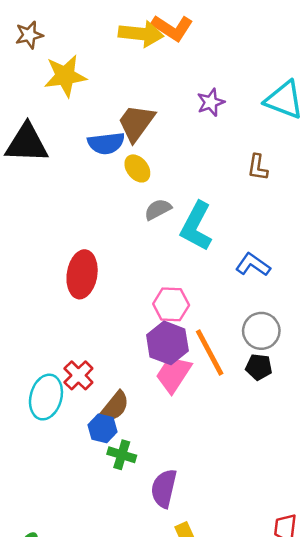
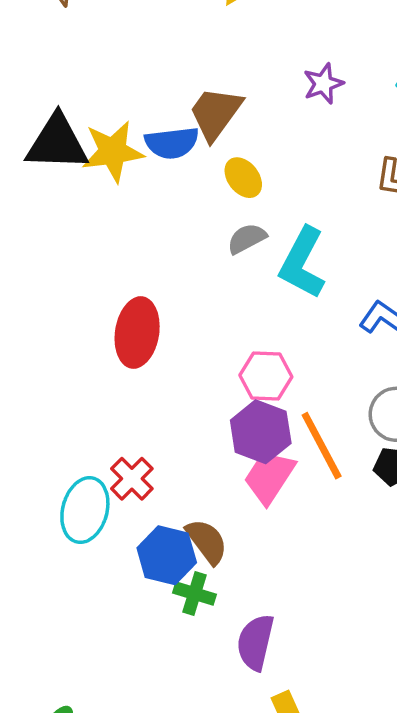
yellow star: (65, 76) -> (113, 151), moved
yellow ellipse: (137, 168) -> (243, 178), moved
brown semicircle: (115, 407) -> (207, 541), moved, turned -76
blue hexagon: (102, 428) -> (167, 555), size x1.4

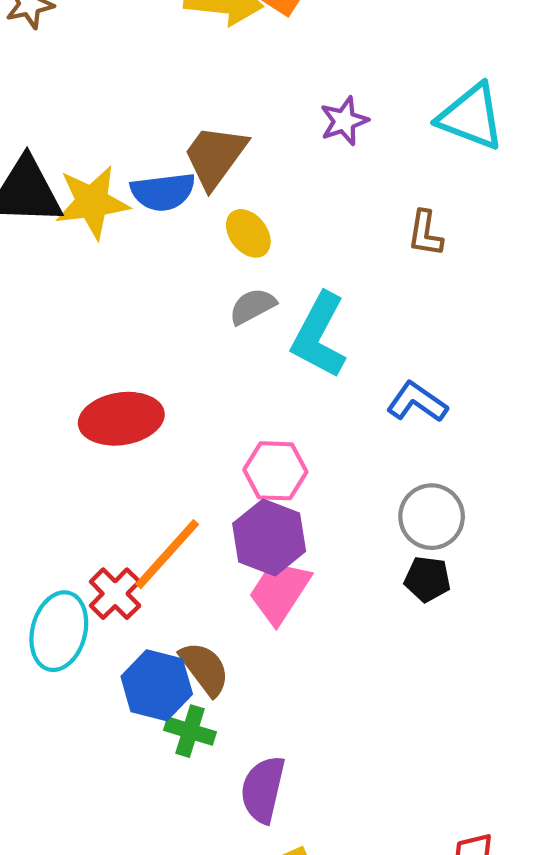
red ellipse: (137, 332) -> (121, 419), turned 72
orange line: (322, 446) -> (167, 554), moved, turned 70

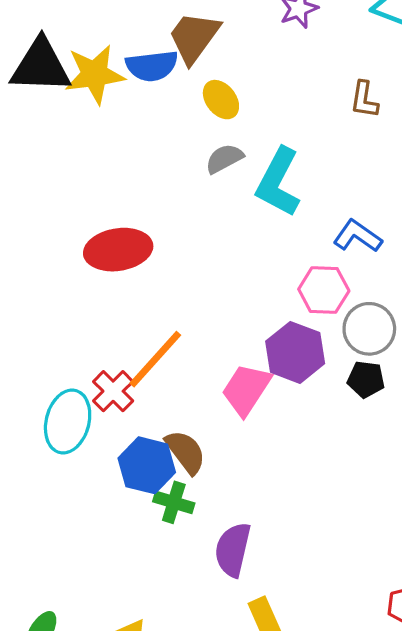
pink hexagon: (275, 471) -> (324, 290), moved
purple hexagon: (269, 537) -> (295, 352), moved

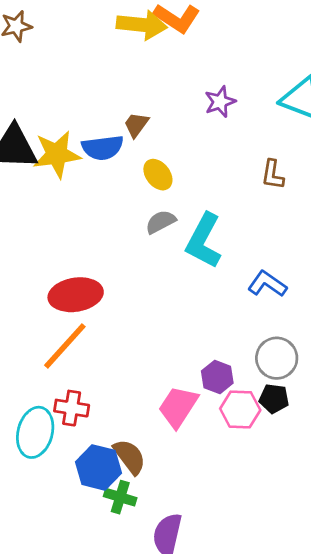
brown trapezoid: (194, 37) -> (136, 125), size x0.6
pink hexagon: (324, 290) -> (240, 409), moved
purple hexagon: (295, 352) -> (217, 377), size x0.7
orange line: (155, 359) -> (65, 346), moved
red cross: (113, 391) -> (72, 408), turned -36

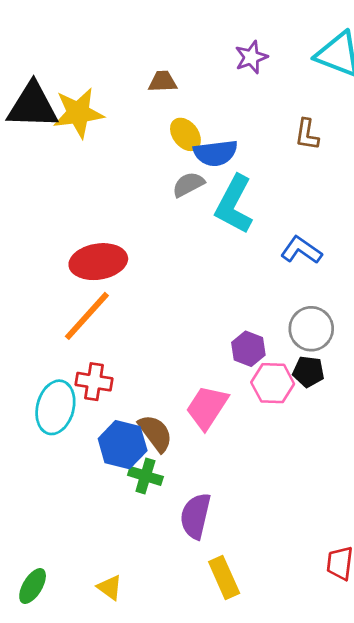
brown trapezoid: (136, 125) -> (163, 82), turned 52
blue semicircle: (103, 148) -> (215, 153), moved
pink trapezoid: (178, 407) -> (207, 407), moved

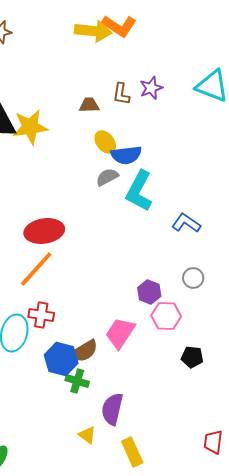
brown L-shape: (307, 134) -> (121, 94), moved
gray circle: (311, 329) -> (193, 278), size x0.7
black pentagon: (308, 372) -> (192, 357), moved
brown semicircle: (155, 433) -> (84, 351), turned 96
yellow triangle: (110, 587) -> (87, 435), moved

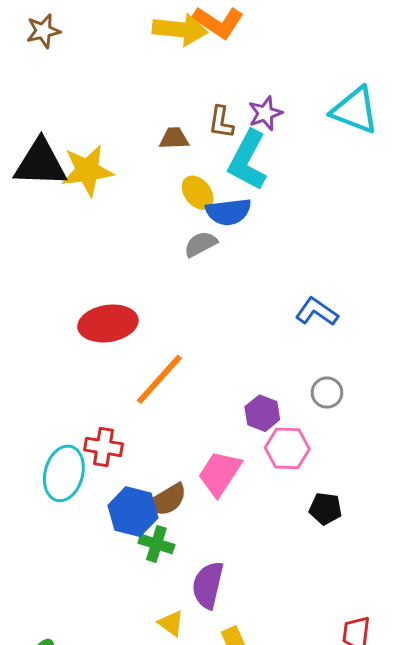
cyan L-shape: (139, 191) -> (248, 160), moved
orange line: (36, 269) -> (159, 379), moved

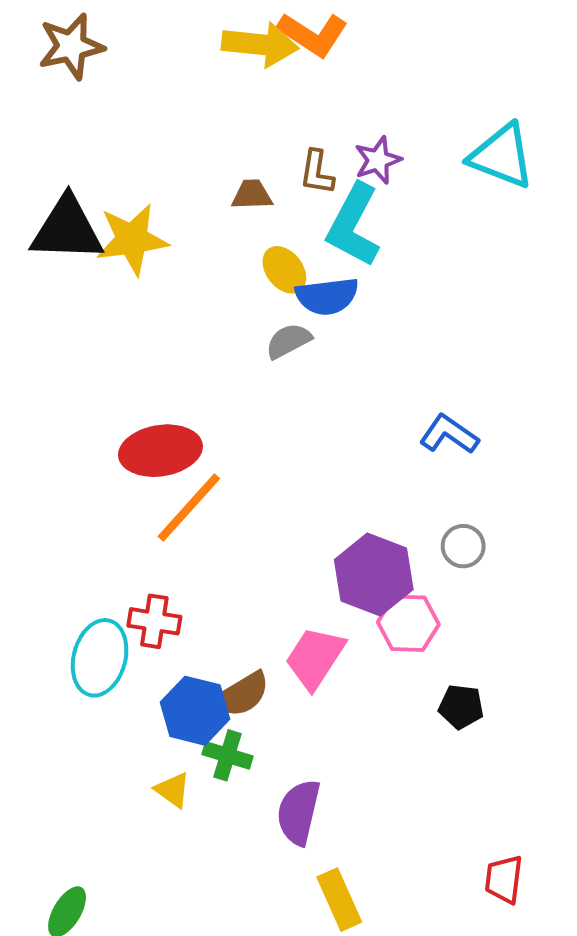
brown star: (43, 31) -> (71, 46), size x1.4
orange line: (159, 379) -> (189, 508), moved
purple hexagon: (262, 413) -> (374, 575), size x1.6
yellow triangle: (171, 623) -> (173, 790), moved

